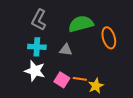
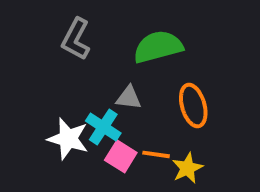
orange ellipse: (109, 38) -> (193, 106), moved
cyan cross: (37, 47) -> (103, 127), moved, turned 30

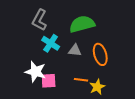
gray triangle: (129, 98) -> (75, 50), moved
cyan cross: (103, 127) -> (51, 43), moved
pink square: (121, 156) -> (49, 81), moved, turned -35

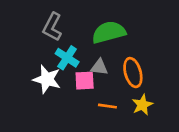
white star: (35, 72) -> (47, 79), moved
pink square: (49, 81) -> (85, 81), moved
yellow star: (97, 87) -> (142, 105), moved

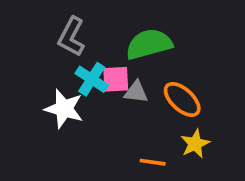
orange ellipse: (133, 73) -> (182, 99), turned -32
pink square: (85, 81) -> (116, 79), moved
orange line: (107, 106) -> (153, 162), moved

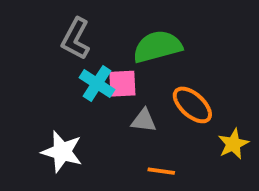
gray triangle: (136, 92) -> (144, 121), moved
white star: (64, 109) -> (62, 152), moved
yellow star: (195, 144) -> (233, 144), moved

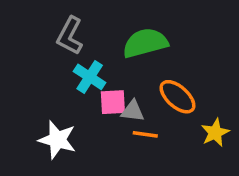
pink square: (122, 84) -> (113, 102), moved
orange line: (161, 171) -> (145, 134), moved

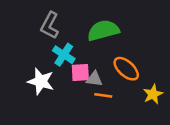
white star: (57, 140) -> (41, 81), moved

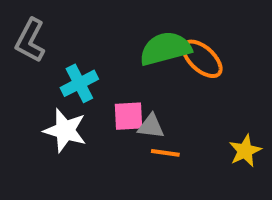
gray L-shape: (50, 25) -> (30, 40), moved
cyan cross: (64, 55) -> (79, 83), moved, turned 30
orange ellipse: (126, 69) -> (202, 59), moved

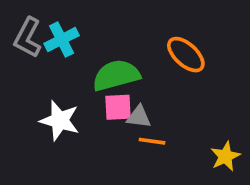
green semicircle: (165, 49) -> (116, 75), moved
cyan cross: (79, 83) -> (62, 40), moved
yellow star: (245, 151) -> (225, 156), moved

